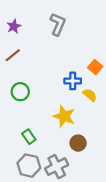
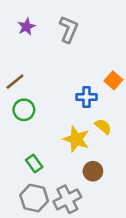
purple star: (14, 26) -> (26, 27), moved
brown line: (13, 55) -> (15, 82), moved
yellow semicircle: (90, 95) -> (103, 126), moved

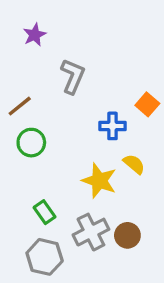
gray L-shape: (69, 29) -> (73, 76), moved
brown circle: (93, 171) -> (127, 235), moved
gray cross: (67, 199) -> (91, 232), moved

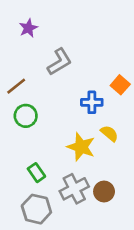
gray L-shape: (73, 76) -> (59, 62), turned 36

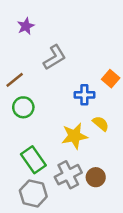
yellow star: (81, 147) -> (74, 136), turned -30
green rectangle: (36, 173) -> (33, 160), size x1.5

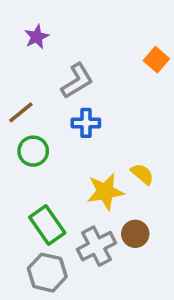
orange square: (111, 79) -> (156, 60), moved
blue cross: (84, 95) -> (86, 123), moved
brown circle: (96, 177) -> (135, 234), moved

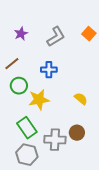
purple star: (37, 37) -> (21, 34), moved
gray L-shape: (77, 81) -> (56, 37), moved
yellow star: (105, 192) -> (39, 100), moved
gray cross: (97, 246) -> (55, 140), turned 30

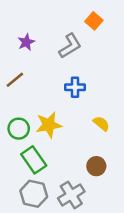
orange square: (89, 34) -> (94, 21), moved
blue cross: (49, 70) -> (75, 87), moved
green circle: (19, 86) -> (19, 129), moved
gray cross: (55, 140) -> (71, 195), moved, turned -35

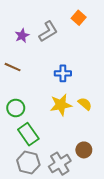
gray L-shape: (70, 46) -> (48, 31), moved
brown line: (15, 80) -> (13, 67), turned 63
yellow star: (49, 125) -> (61, 105), moved
brown circle: (96, 166) -> (84, 150), moved

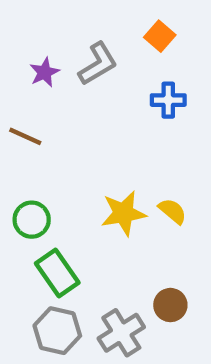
blue cross: (63, 73) -> (168, 100), moved

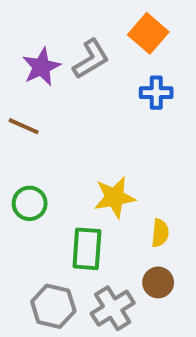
orange square: (160, 36) -> (148, 33), size x1.4
purple star: (44, 72) -> (41, 67), size x1.4
yellow semicircle: (173, 211) -> (160, 233), moved, turned 56
green rectangle: (57, 273) -> (87, 249), moved, turned 39

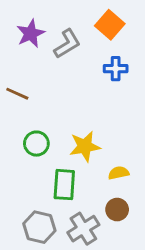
purple star: (41, 67) -> (31, 34), moved
green circle: (30, 203) -> (36, 144), moved
yellow semicircle: (160, 233) -> (119, 173), turned -108

